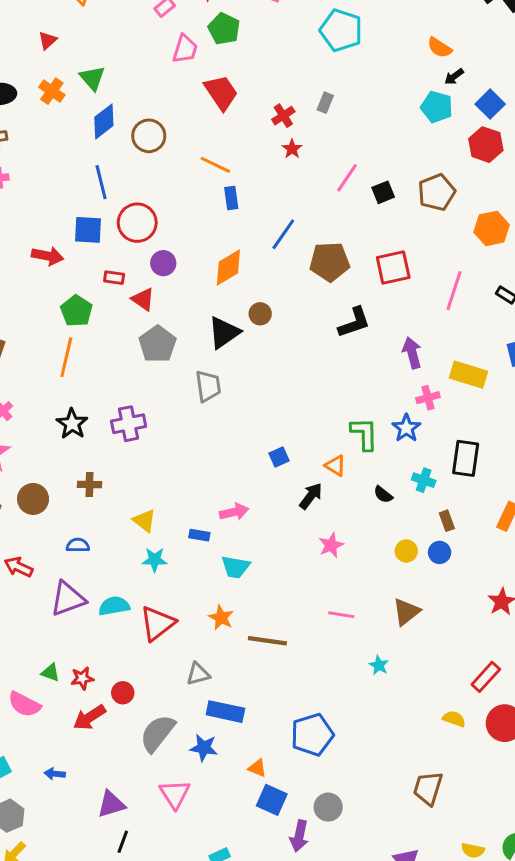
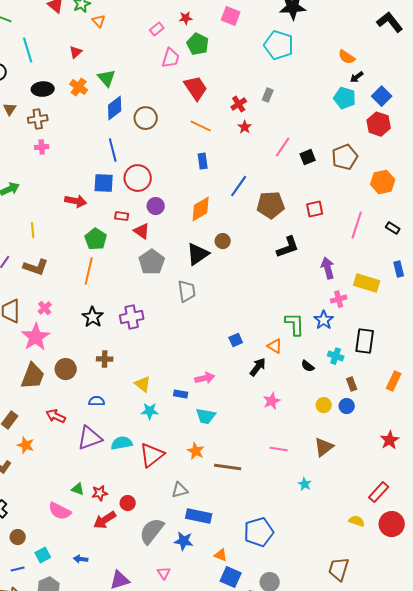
orange line: (215, 165) -> (201, 126), moved
red square: (393, 267) -> (315, 209), size x0.7
pink triangle: (175, 794) -> (164, 573), size x0.6

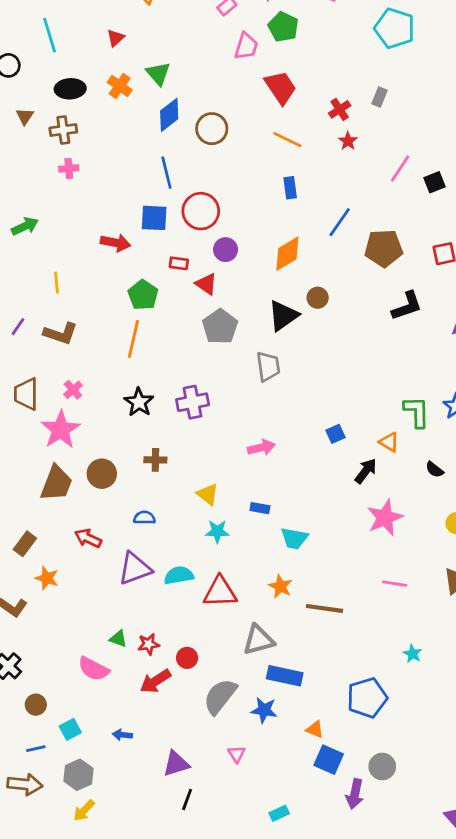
pink arrow: (205, 378) -> (261, 448), moved
pink star: (272, 401) -> (385, 518), size x1.5
red triangle: (152, 455) -> (220, 592), turned 36
cyan star: (305, 484) -> (412, 654), moved
gray triangle: (180, 490) -> (259, 640), size x1.4

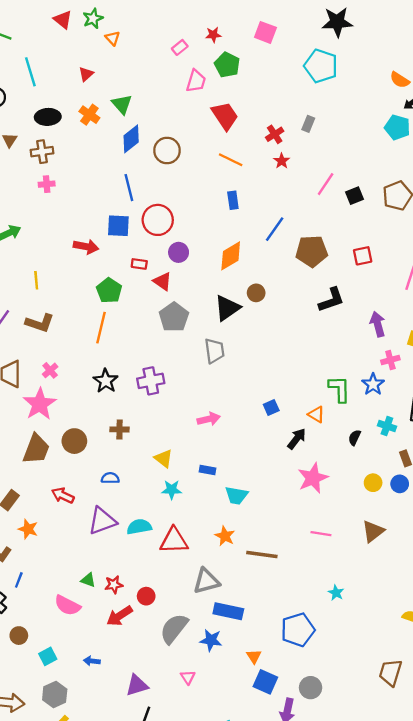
black semicircle: (434, 470) -> (355, 438), turned 77
orange triangle: (315, 729) -> (254, 656), turned 35
blue line: (36, 749) -> (19, 580), moved, turned -56

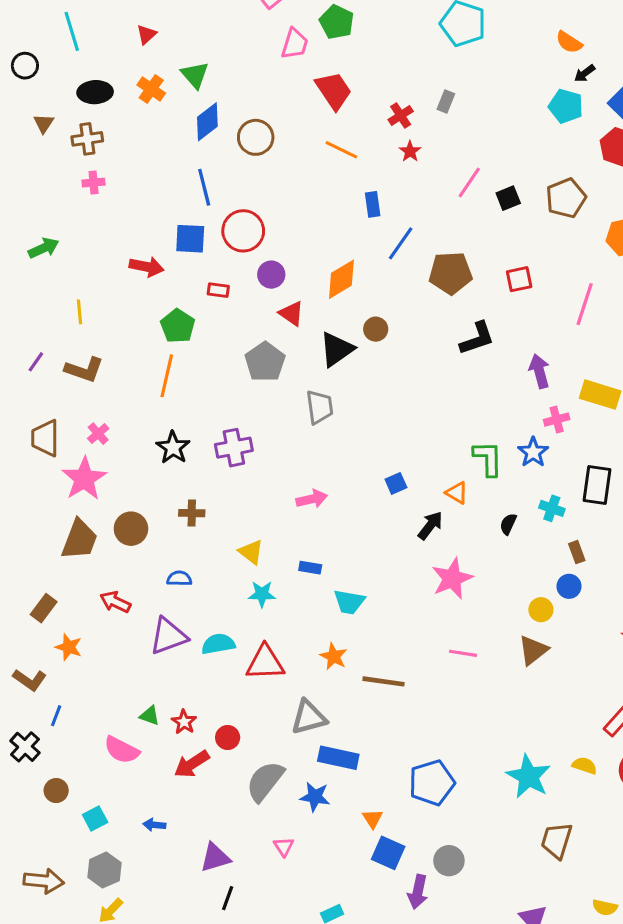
blue rectangle: (233, 200) -> (373, 204), moved
red triangle: (162, 281) -> (292, 313), moved
yellow circle: (373, 483) -> (541, 610), moved
red star: (114, 585) -> (184, 722), turned -30
cyan star: (336, 593) -> (528, 776), moved, size x2.0

